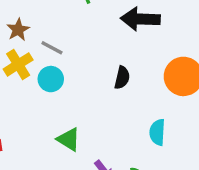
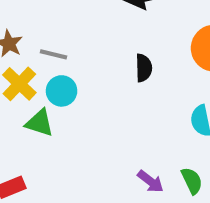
green triangle: (69, 139) -> (40, 123), moved

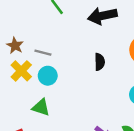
green triangle: (40, 123) -> (41, 107), moved

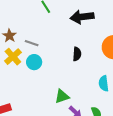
green triangle: (41, 107) -> (62, 96), moved, turned -42

